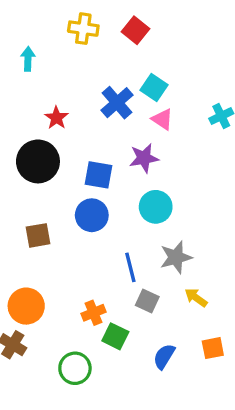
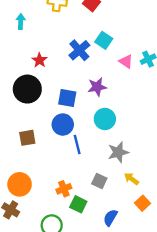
pink triangle: (162, 119) -> (126, 61), moved
blue line: (130, 267) -> (77, 144), moved
orange square: (213, 348) -> (143, 203), moved, turned -32

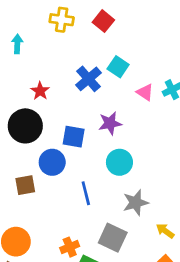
blue circle: (63, 125) -> (52, 162), moved
yellow arrow: (131, 179) -> (165, 231), moved
gray square: (99, 181) -> (113, 238), size x1.5

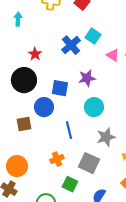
orange cross: (70, 247) -> (57, 159), moved

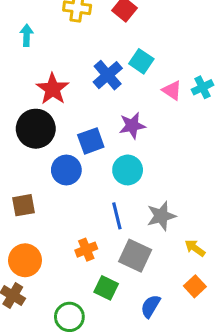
red star: (35, 54) -> (53, 89), size x1.5
blue square: (60, 88) -> (91, 141), turned -30
cyan circle: (94, 107) -> (128, 170), moved
brown square: (24, 124) -> (23, 205), moved
blue line: (69, 130) -> (117, 216), moved

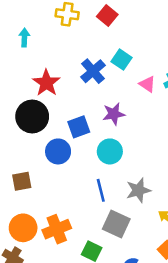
orange cross: (86, 250) -> (57, 229), moved, size x1.5

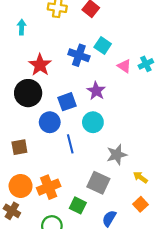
blue cross: (93, 71) -> (79, 55), turned -30
purple star: (114, 114) -> (96, 91), turned -30
blue line: (101, 190) -> (70, 144), moved

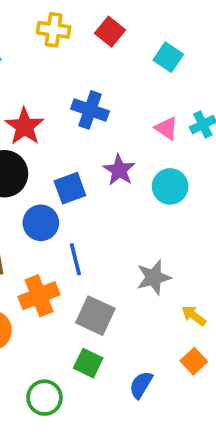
cyan square: (103, 46) -> (168, 57), moved
cyan circle: (93, 122) -> (170, 186), moved
gray square: (98, 183) -> (95, 316), moved
orange cross: (49, 187) -> (39, 296), moved

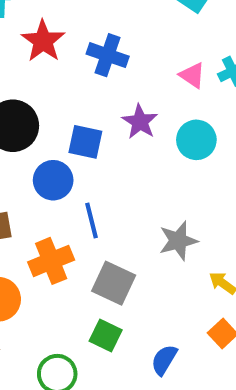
red star: (24, 126) -> (43, 41), moved
blue square: (70, 188) -> (85, 142), turned 32

